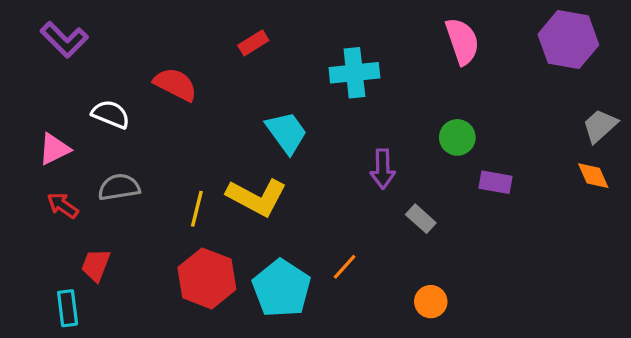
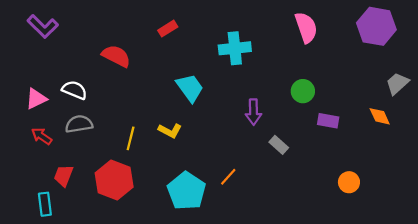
white semicircle: (111, 114) -> (75, 90), moved
orange diamond: (593, 176) -> (380, 116), moved
yellow L-shape: (257, 197) -> (170, 131), size x0.6
red hexagon: (207, 278) -> (114, 180), moved
orange circle: (431, 302) -> (349, 182), moved

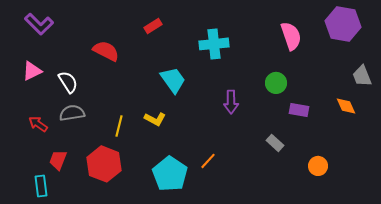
pink semicircle: (306, 27) -> (291, 36), moved
gray trapezoid: (397, 83) -> (362, 76), turned -70
white semicircle: (75, 90) -> (68, 82), turned 35
pink triangle: (36, 99) -> (32, 71), moved
gray rectangle: (279, 145) -> (275, 143), moved

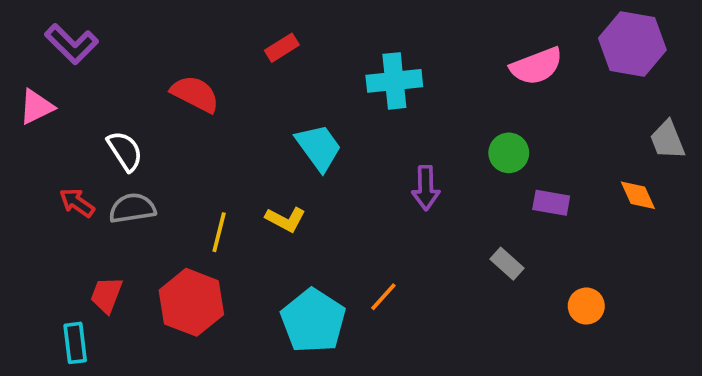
pink semicircle: (291, 36) -> (536, 66), turned 88
pink triangle: (32, 71) -> (36, 107), moved
red arrow: (38, 124) -> (77, 203), moved

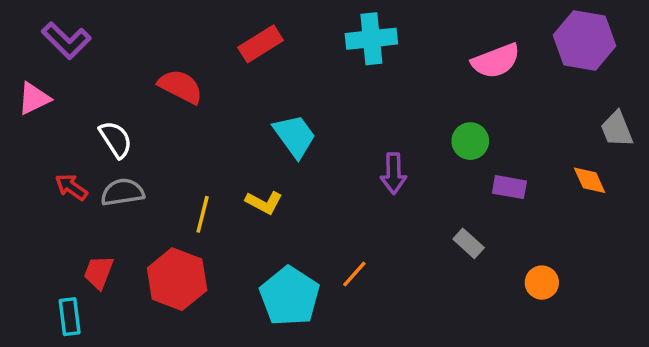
red rectangle: (282, 48) -> (261, 44), size x1.4
cyan cross: (394, 81) -> (371, 39), moved

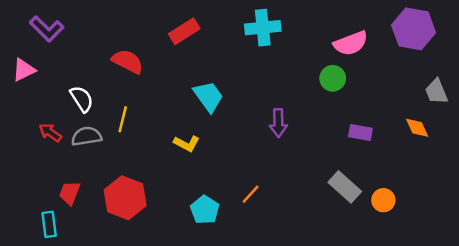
green circle: (470, 141) -> (333, 78), moved
yellow line: (203, 214) -> (123, 119), moved
gray rectangle: (469, 243) -> (345, 187), moved, size x1.5
cyan pentagon: (290, 296) -> (205, 210), size x0.7

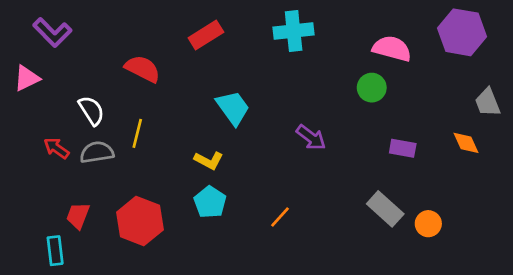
pink semicircle: (351, 43) -> (392, 49), turned -144
purple arrow: (278, 123) -> (311, 137), turned -52
cyan pentagon: (205, 210) -> (210, 202), moved

